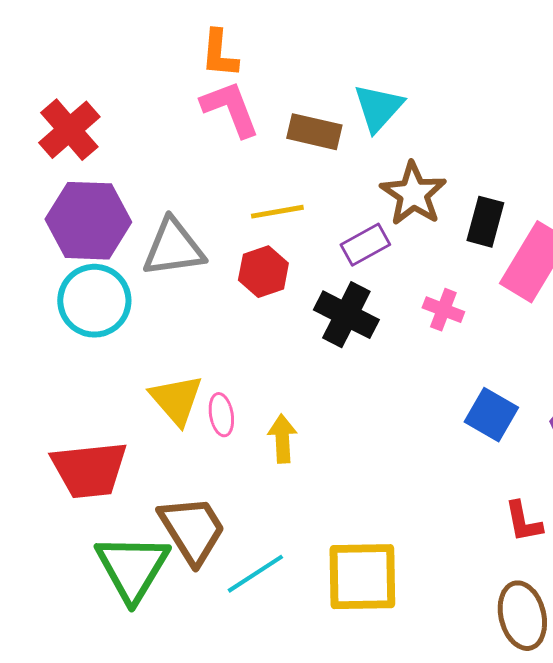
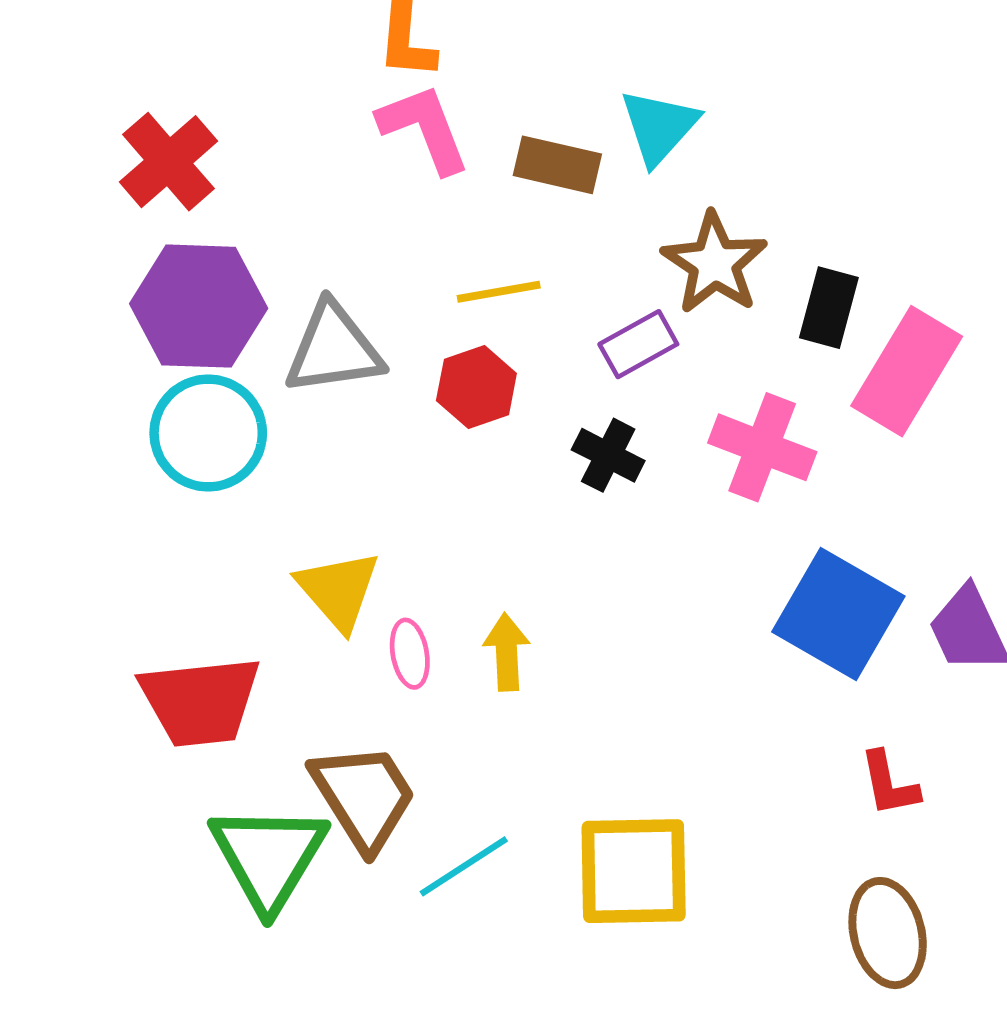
pink cross: (443, 310) -> (762, 447), size x1.6
black cross: (346, 315) -> (608, 455), size x0.7
pink ellipse: (221, 415) -> (410, 654), moved
blue square: (491, 415) -> (838, 614), size x1.5

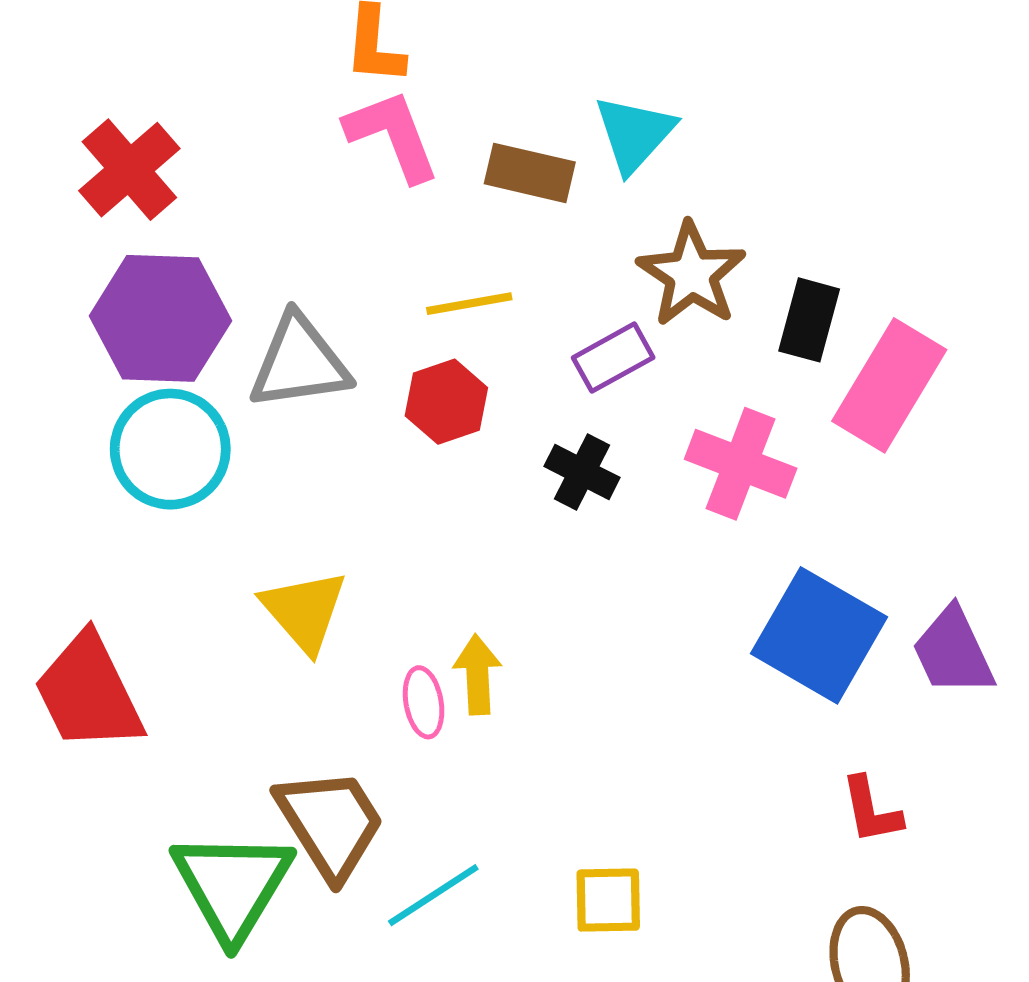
pink ellipse: (410, 654) -> (424, 702), moved
red trapezoid: (200, 701) -> (89, 693), moved, turned 70
yellow square: (634, 871) -> (608, 900), size x0.6

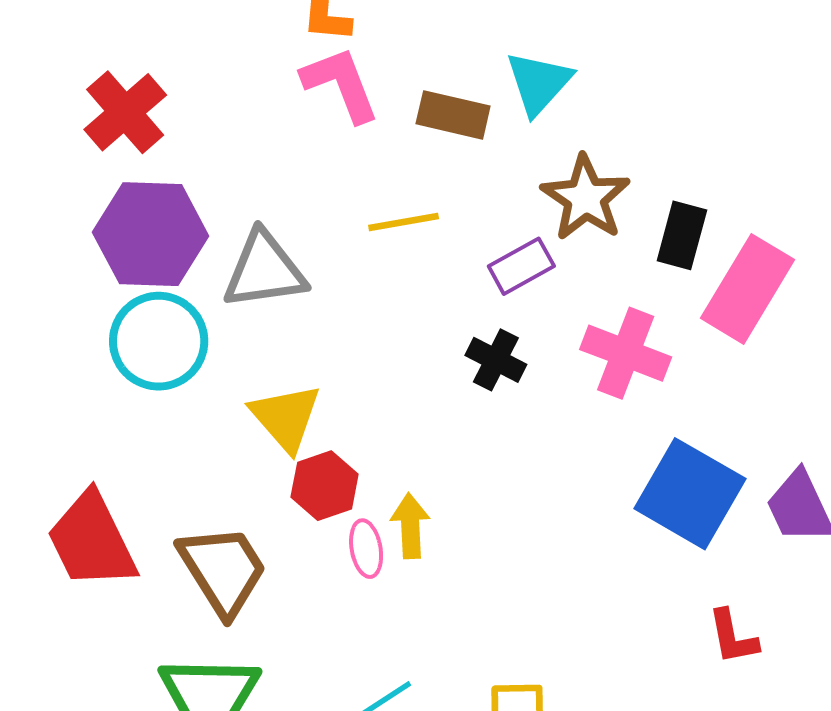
red hexagon: (446, 402) -> (325, 486), moved
yellow triangle: (304, 611) -> (286, 417), moved
brown trapezoid: (330, 823) -> (223, 570), moved

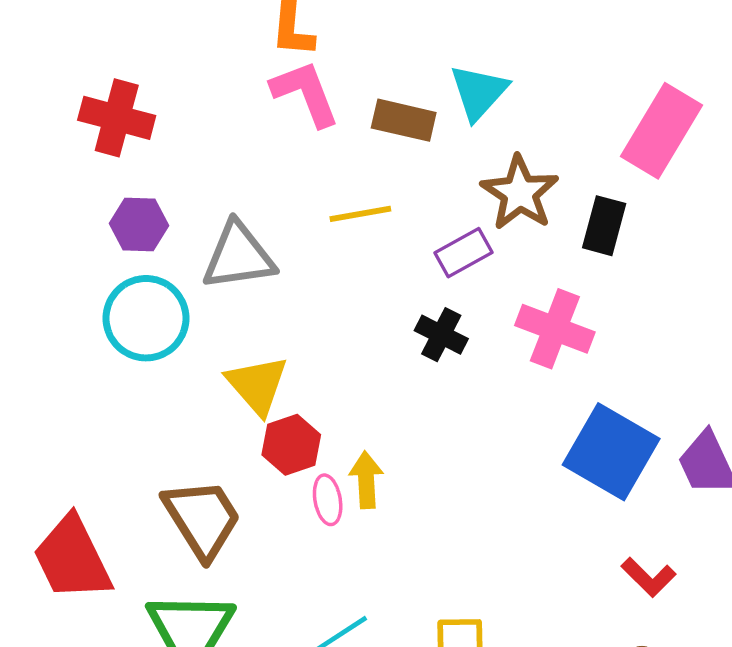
red cross: (125, 112) -> (117, 118), turned -34
purple hexagon: (151, 234) -> (139, 224), size x0.6
pink rectangle: (748, 289) -> (661, 131), moved
red trapezoid: (92, 541) -> (72, 558), moved
red L-shape: (733, 637) -> (649, 577), turned -34

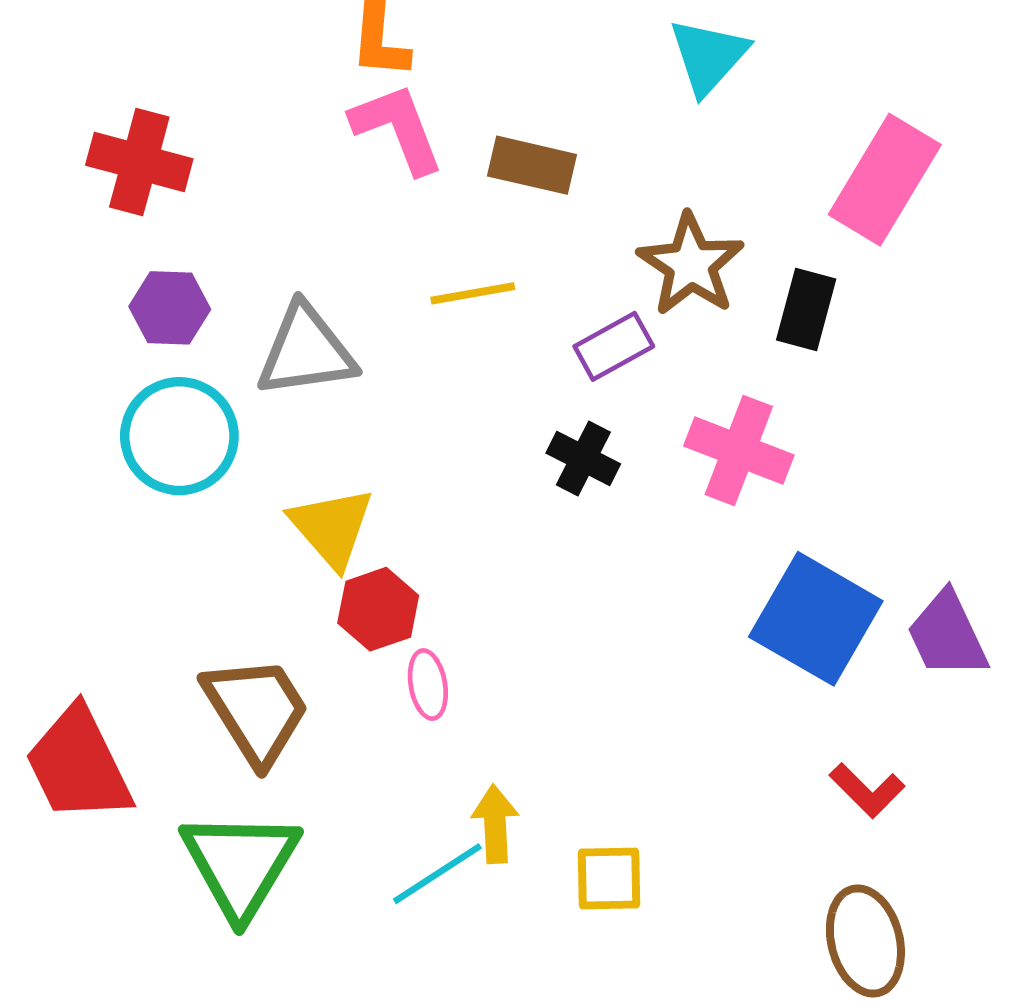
cyan triangle: (479, 92) -> (708, 56), moved
yellow arrow: (366, 480) -> (495, 824), moved

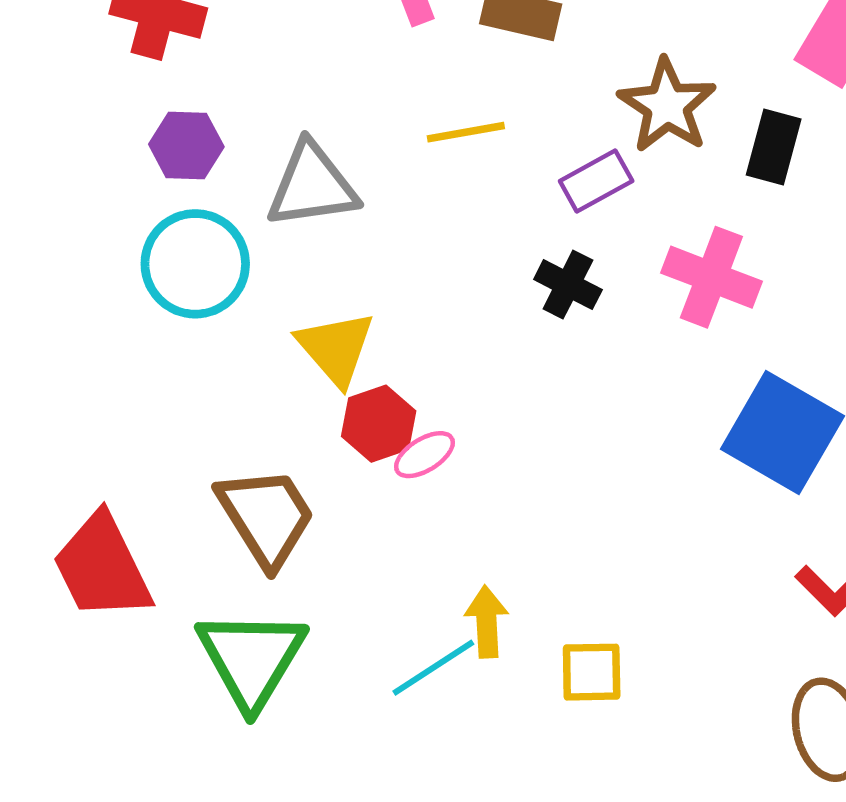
pink ellipse: (428, 685) -> (424, 455), moved, turned 68

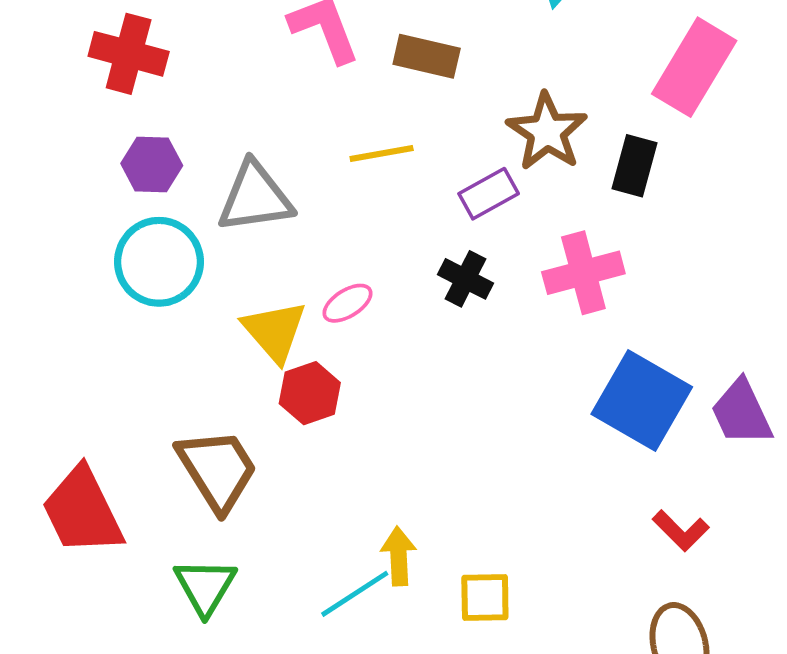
pink cross: (711, 277) -> (583, 273), turned -36
pink ellipse: (424, 455) -> (347, 303), moved
green triangle: (251, 659) -> (205, 587), size x0.7

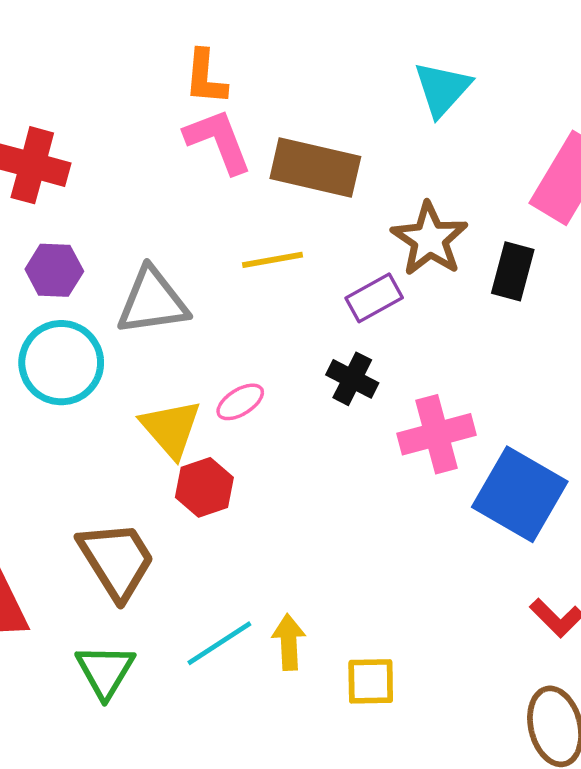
brown rectangle: (427, 56) -> (315, 167), size x1.4
pink cross: (583, 273) -> (437, 434), moved
cyan line: (355, 594) -> (219, 643), moved

